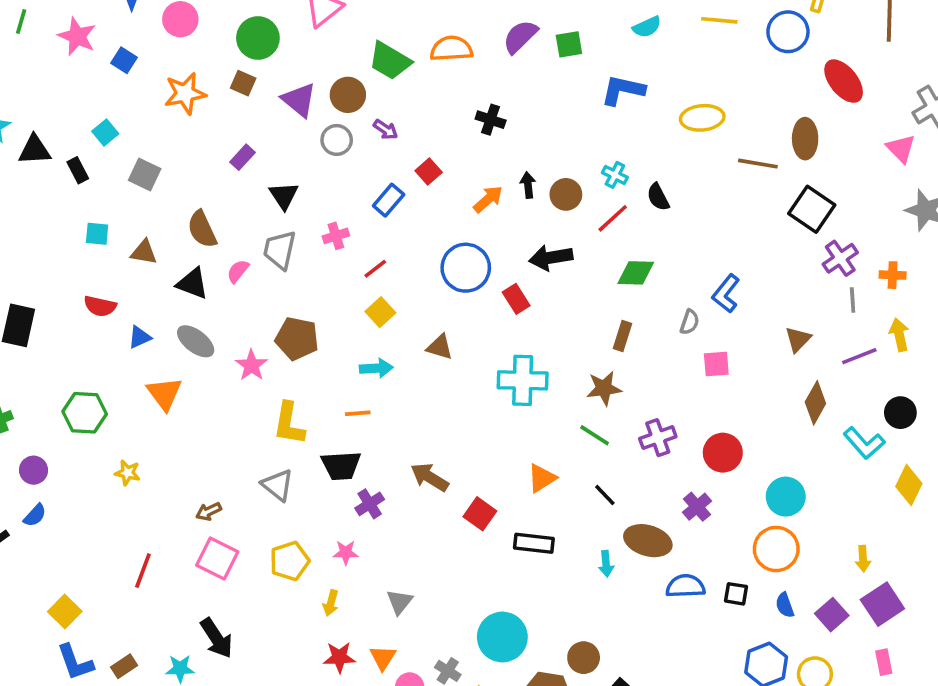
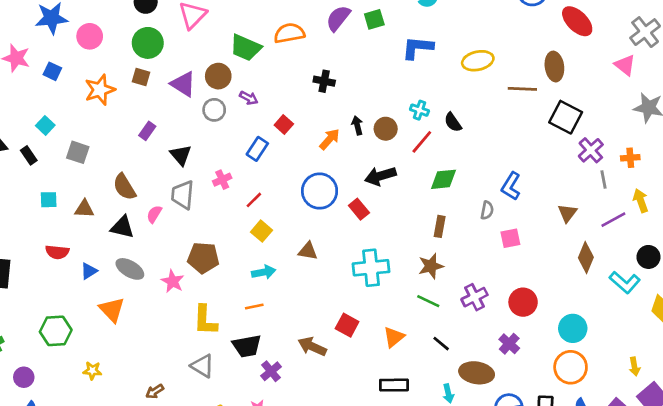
red square: (480, 514) -> (347, 325), moved

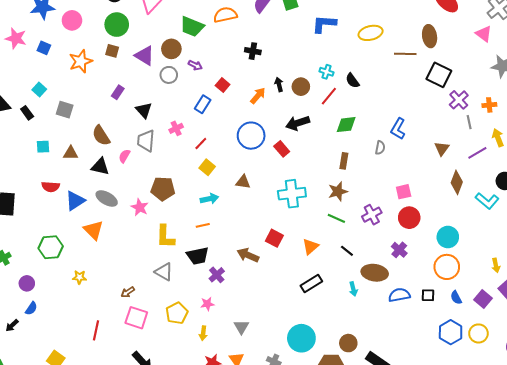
pink square: (510, 238) -> (404, 192), moved
blue triangle: (89, 271) -> (75, 201), size x1.5
black rectangle: (394, 385) -> (311, 283), turned -30

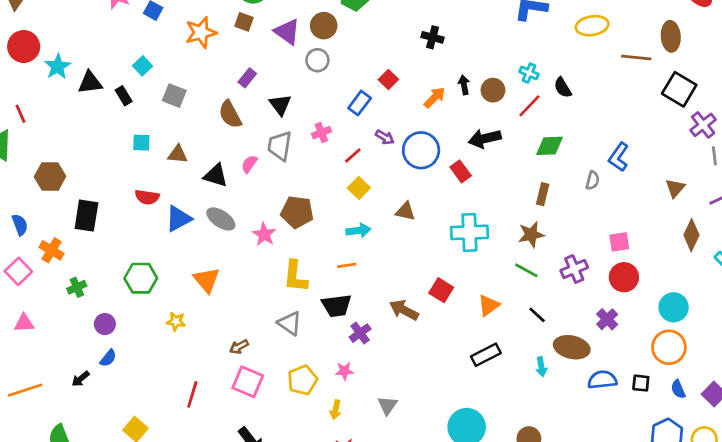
purple arrow: (195, 65) -> (385, 137), moved
brown semicircle: (101, 136) -> (230, 114), moved
orange triangle: (93, 230) -> (206, 280), moved

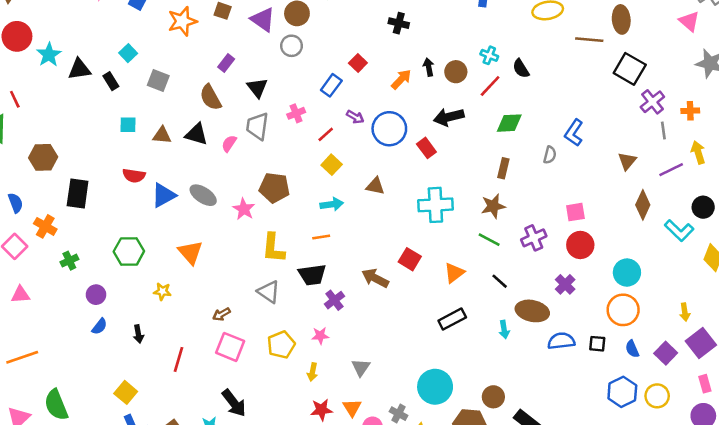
black triangle: (216, 175) -> (196, 134), moved
black arrow: (81, 379) -> (138, 334), moved, turned -60

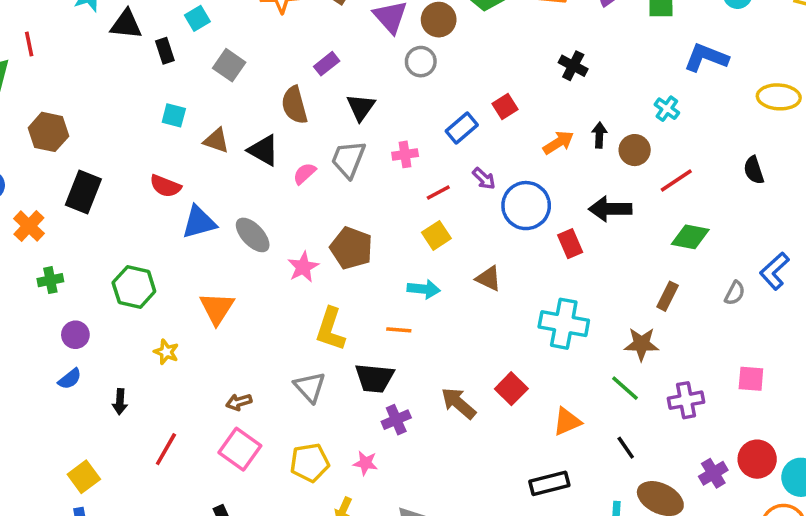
cyan cross: (489, 55) -> (667, 109), moved
black semicircle: (521, 69) -> (754, 170), moved
red circle: (580, 245) -> (757, 459), moved

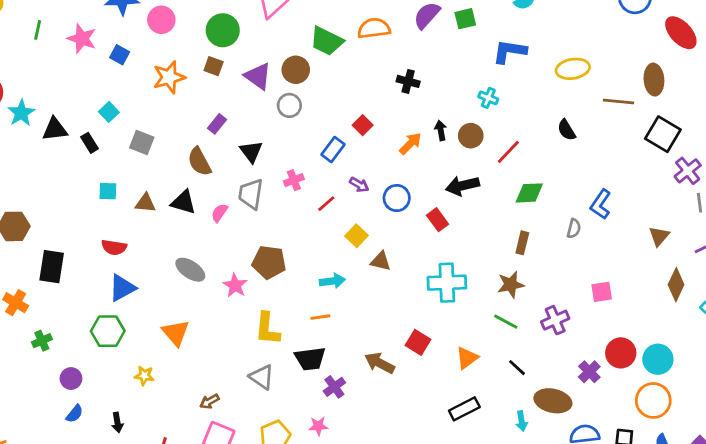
blue circle: (526, 206) -> (397, 198), size x0.7
blue triangle: (199, 222) -> (122, 288), moved
yellow square: (436, 235) -> (357, 236), moved

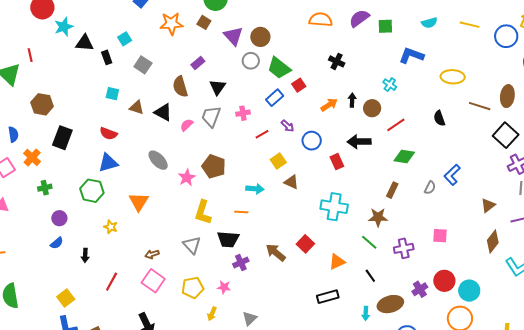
green trapezoid: (327, 41) -> (279, 68), moved
brown ellipse: (553, 401) -> (390, 304), turned -40

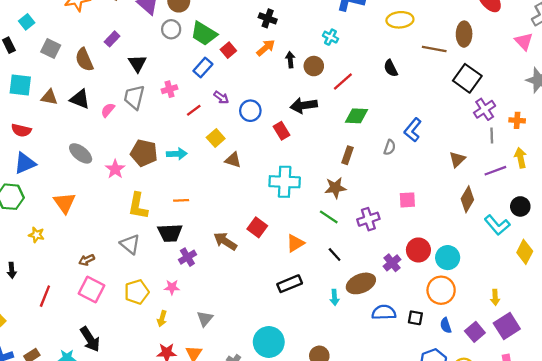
brown semicircle: (180, 87) -> (84, 60), moved
cyan square: (112, 94) -> (20, 85), size x1.5
orange arrow: (329, 105) -> (266, 48), moved
cyan arrow: (255, 189) -> (177, 154), moved

